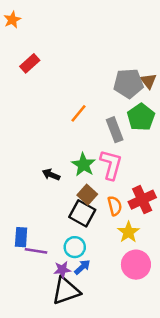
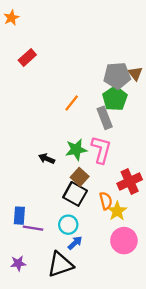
green pentagon: (141, 117) -> (115, 98), moved
green star: (83, 165) -> (76, 150), turned 30
orange semicircle: (115, 206) -> (106, 201), moved
purple star: (62, 270) -> (18, 263), moved

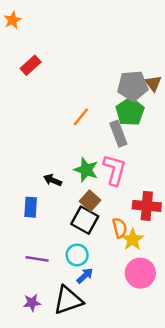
green star: (76, 150) -> (86, 170), turned 30
red cross: (130, 181) -> (147, 206), turned 30
blue rectangle: (19, 216) -> (31, 207), moved
purple star: (18, 263) -> (32, 303), moved

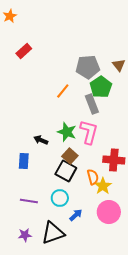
gray pentagon: (133, 86) -> (88, 67), moved
blue arrow: (85, 276) -> (76, 215), moved

